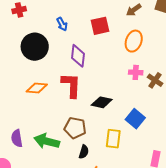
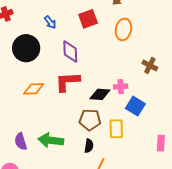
pink cross: (136, 72) -> (121, 87), moved
red L-shape: (71, 85) -> (67, 82), turned -88
brown pentagon: (75, 128) -> (90, 120), moved

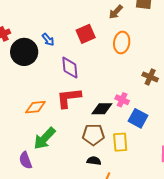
black circle: (26, 48) -> (24, 52), moved
pink cross: (121, 87) -> (122, 100), turned 32
green arrow: (51, 140) -> (45, 138), moved, turned -50
black semicircle: (89, 146) -> (94, 161), turned -88

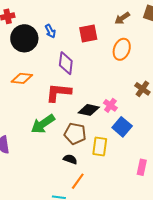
orange diamond: (35, 107) -> (22, 78), moved
green arrow: (45, 138) -> (43, 124), moved

